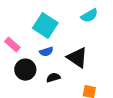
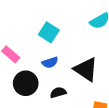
cyan square: (45, 26) -> (49, 32), size x0.7

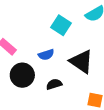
cyan square: (49, 32) -> (61, 25), moved

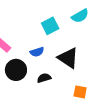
cyan square: (61, 25) -> (50, 26), turned 30

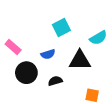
cyan semicircle: (80, 16) -> (98, 38), moved
black triangle: (68, 58) -> (80, 60), turned -35

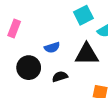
cyan square: (61, 27) -> (83, 15), moved
pink rectangle: (13, 47) -> (14, 29), moved, turned 70

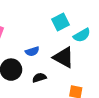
black triangle: (87, 54) -> (64, 57), turned 30

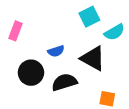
black semicircle: (39, 78) -> (64, 82), size x1.5

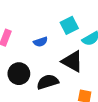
blue semicircle: (56, 51) -> (40, 42), moved

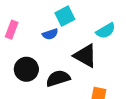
cyan square: (69, 25) -> (65, 16), moved

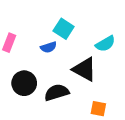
cyan square: (65, 16) -> (64, 29), turned -30

